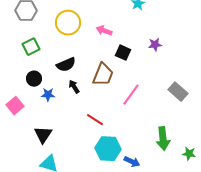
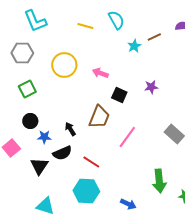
black semicircle: (66, 65) -> (62, 153), moved
black triangle: (43, 135) -> (39, 166), moved
cyan hexagon: (108, 149) -> (86, 191), moved

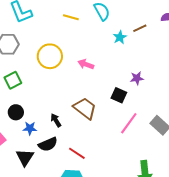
black square: (119, 95) -> (119, 95), moved
brown trapezoid: (99, 117) -> (85, 108), turned -75
pink line: (127, 137) -> (129, 123), moved

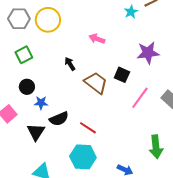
yellow circle: (50, 56) -> (48, 20), moved
purple star: (137, 78) -> (148, 53), size x1.6
black square: (119, 95) -> (122, 75), moved
black arrow: (56, 120) -> (70, 64), moved

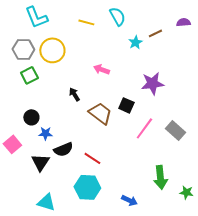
green square: (24, 55) -> (29, 75), moved

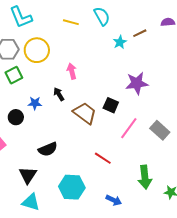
pink arrow: (101, 69) -> (72, 71), moved, turned 56
blue star: (45, 133) -> (35, 103), moved
red line: (92, 158) -> (103, 158), moved
black triangle: (40, 162) -> (28, 175), moved

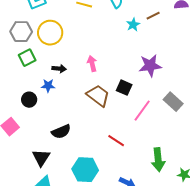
pink arrow: (72, 71) -> (92, 64), moved
black arrow: (59, 94) -> (59, 69), moved, turned 128
gray rectangle: (160, 130) -> (173, 102), moved

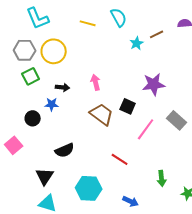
green arrow: (158, 160) -> (162, 178), size x0.7

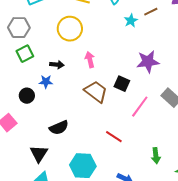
yellow circle: (54, 51) -> (70, 29), moved

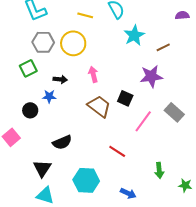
brown line: (151, 12) -> (163, 47), moved
cyan star: (131, 21) -> (134, 35), size x1.5
gray hexagon: (19, 28) -> (43, 42), moved

